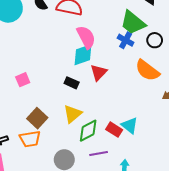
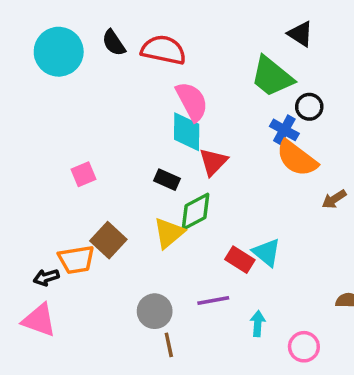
blue cross: (126, 40) -> (284, 130), moved
cyan diamond: (83, 55) -> (187, 132), turned -70
green diamond: (88, 131) -> (196, 212), moved
orange trapezoid: (30, 139) -> (76, 260), moved

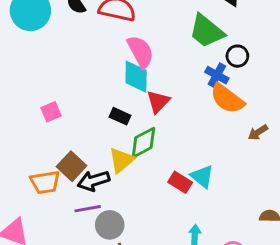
black arrow: (46, 277) -> (94, 181), moved, size x1.5
purple line: (213, 301) -> (88, 209), moved

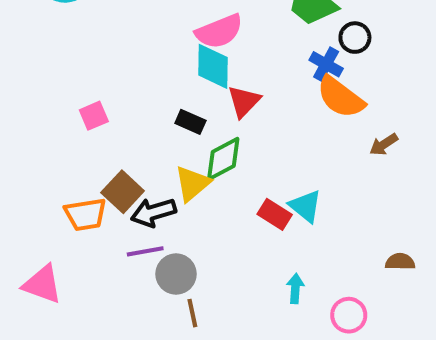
pink semicircle: (141, 52) -> (219, 31), turned 96

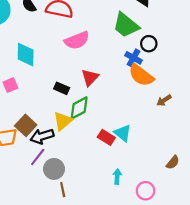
cyan diamond: (213, 66) -> (26, 55), moved
purple line: (145, 251) -> (38, 157), turned -42
brown semicircle: (400, 262) -> (173, 162), turned 128

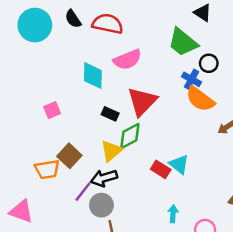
cyan diamond: (26, 55) -> (93, 76), moved
red triangle: (90, 77) -> (142, 102), size x1.5
black arrow: (42, 136) -> (104, 178), moved

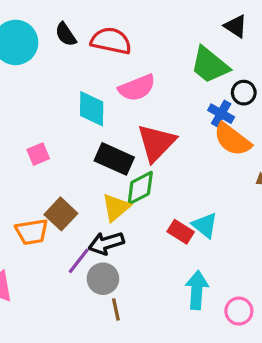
black rectangle: (110, 114) -> (114, 159), size x1.6
cyan arrow: (173, 214) -> (197, 290), size x1.6

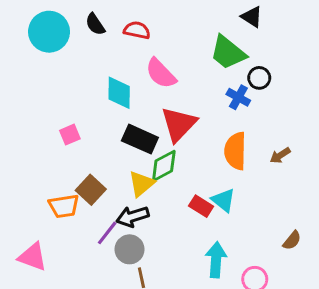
red semicircle: (111, 41) -> (137, 30), size x0.7
pink semicircle: (137, 88) -> (161, 73), turned 68
orange semicircle: (232, 140) -> (235, 151), moved, turned 54

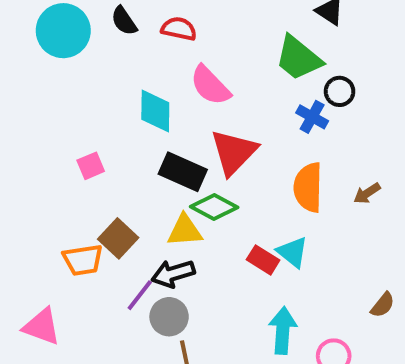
green diamond: (164, 166) -> (214, 207), turned 56
yellow triangle: (141, 184) -> (185, 231), turned 36

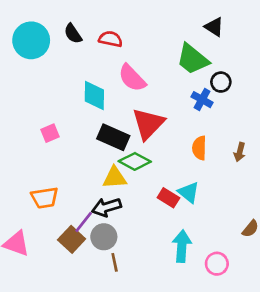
orange semicircle: (308, 187) -> (199, 148), size x0.7
brown arrow: (367, 193) -> (240, 152), turned -42
brown square: (118, 238) -> (72, 239), moved

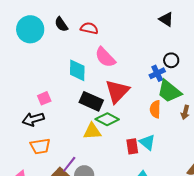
green trapezoid: (193, 59) -> (169, 91), moved
blue cross: (202, 100) -> (157, 73), turned 35
red rectangle: (168, 198) -> (132, 146), turned 49
black arrow: (107, 207) -> (33, 119), moved

